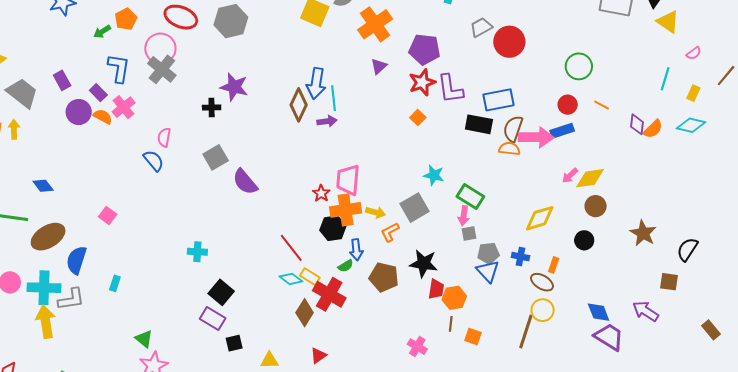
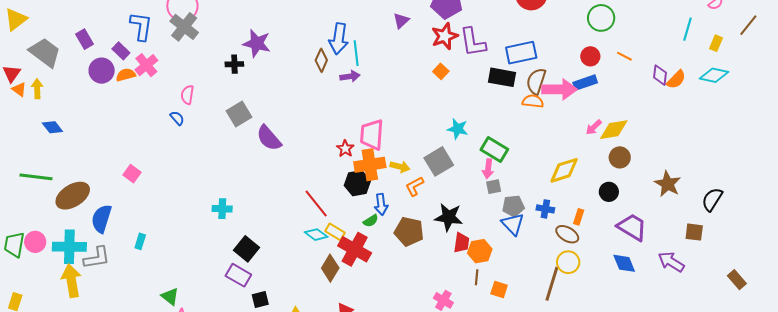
brown diamond: (299, 105) -> (321, 60), size x0.7
orange semicircle: (103, 117) -> (126, 75), turned -42
blue semicircle: (154, 161) -> (177, 118), size x0.7
blue diamond: (43, 186) -> (52, 127), moved
purple trapezoid: (609, 337) -> (632, 227), moved

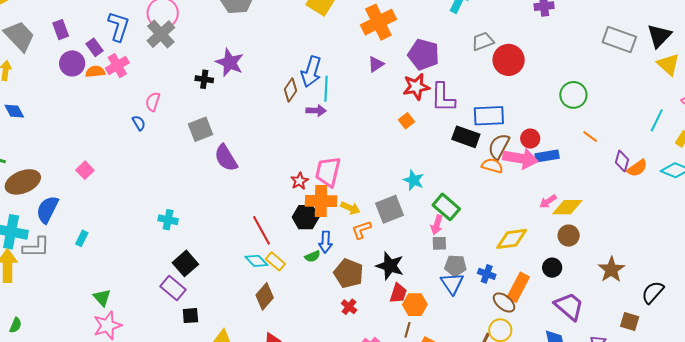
red circle: (590, 56) -> (530, 139), moved
orange rectangle: (579, 217) -> (518, 287), size x1.8
red cross: (355, 249) -> (349, 307), moved, size x0.5

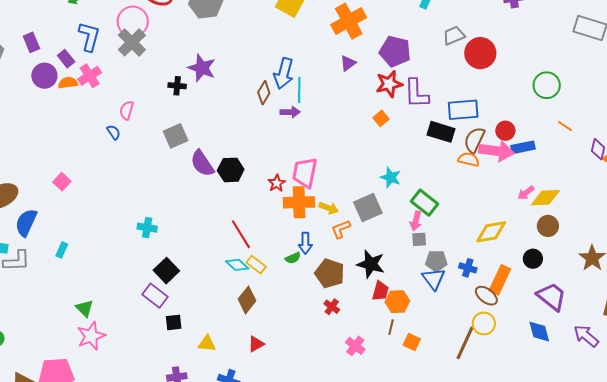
black hexagon: (306, 217) -> (231, 170), moved

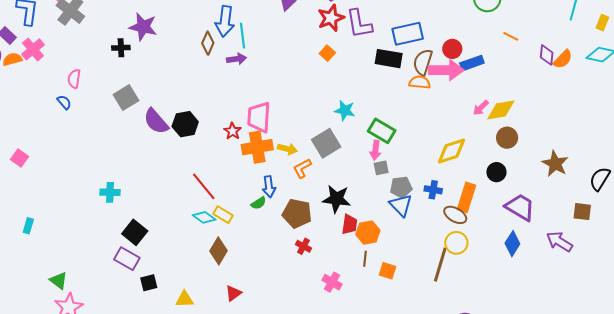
blue diamond: (539, 332) -> (512, 244), turned 55

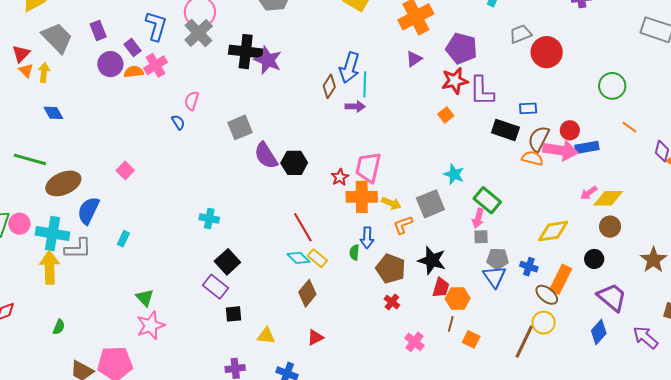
blue rectangle: (408, 34) -> (528, 108), size x0.6
black cross: (121, 48) -> (246, 52), moved, size x1.8
green semicircle: (259, 203) -> (354, 252), turned 119

